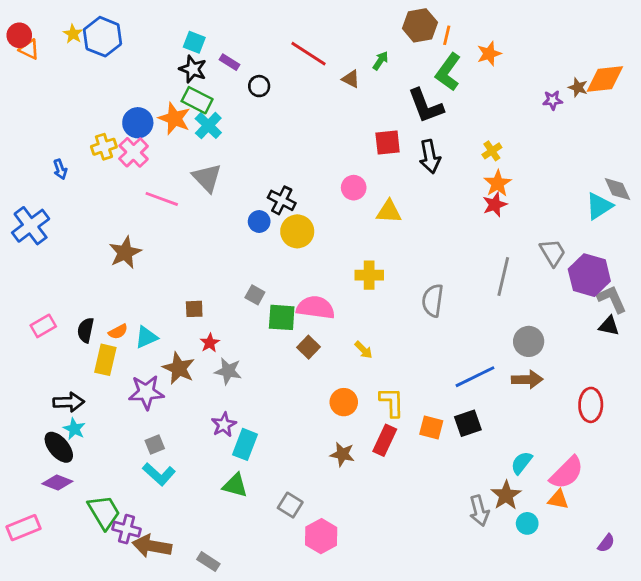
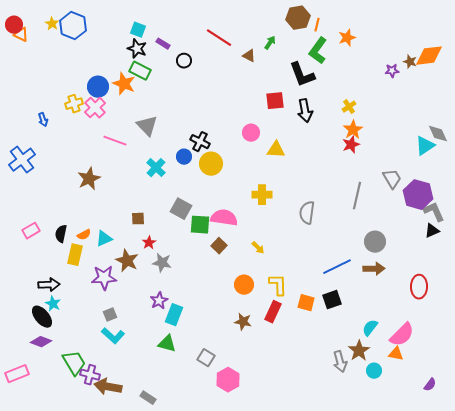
cyan cross: (208, 126) -> (156, 168), moved
gray square: (255, 295) -> (181, 209), size x1.5
black triangle: (609, 326) -> (432, 231), turned -35

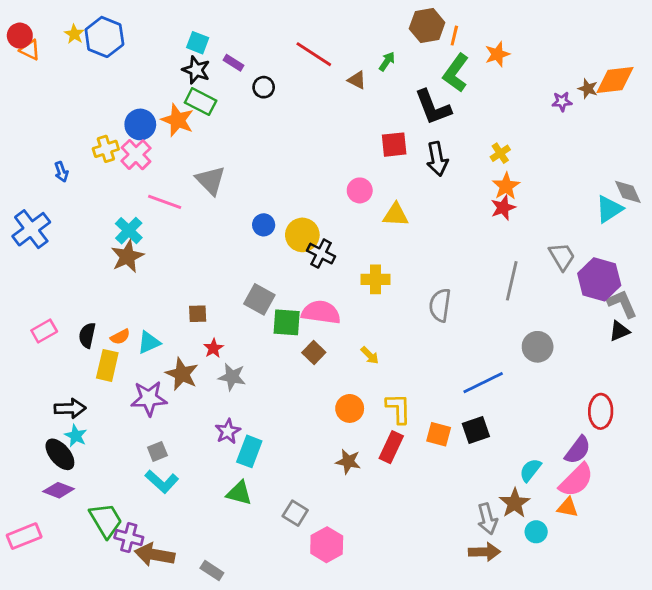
black cross: (200, 142) -> (321, 254), moved
cyan cross: (156, 168) -> (129, 231), moved
brown arrow: (374, 269) -> (484, 552), moved
purple semicircle: (430, 385) -> (578, 450), moved, size x1.5

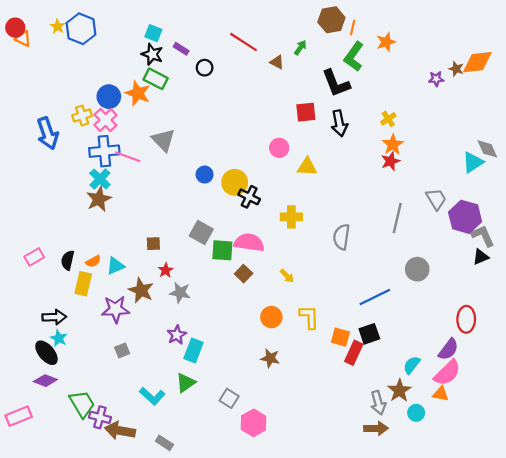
blue arrow: (61, 172) -> (48, 133), size x2.0
blue cross: (31, 229) -> (104, 151), moved, turned 32
red rectangle: (391, 447) -> (354, 353), moved
cyan L-shape: (162, 482) -> (152, 396), moved
green triangle: (239, 493) -> (186, 383), turned -50

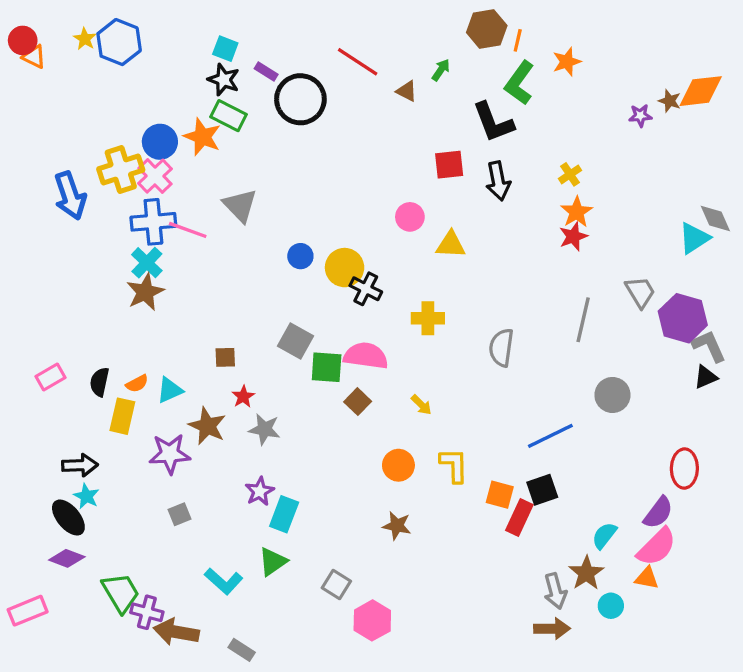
black circle: (205, 68) -> (300, 99), size x2.0
yellow cross: (82, 116) -> (121, 170), size x1.5

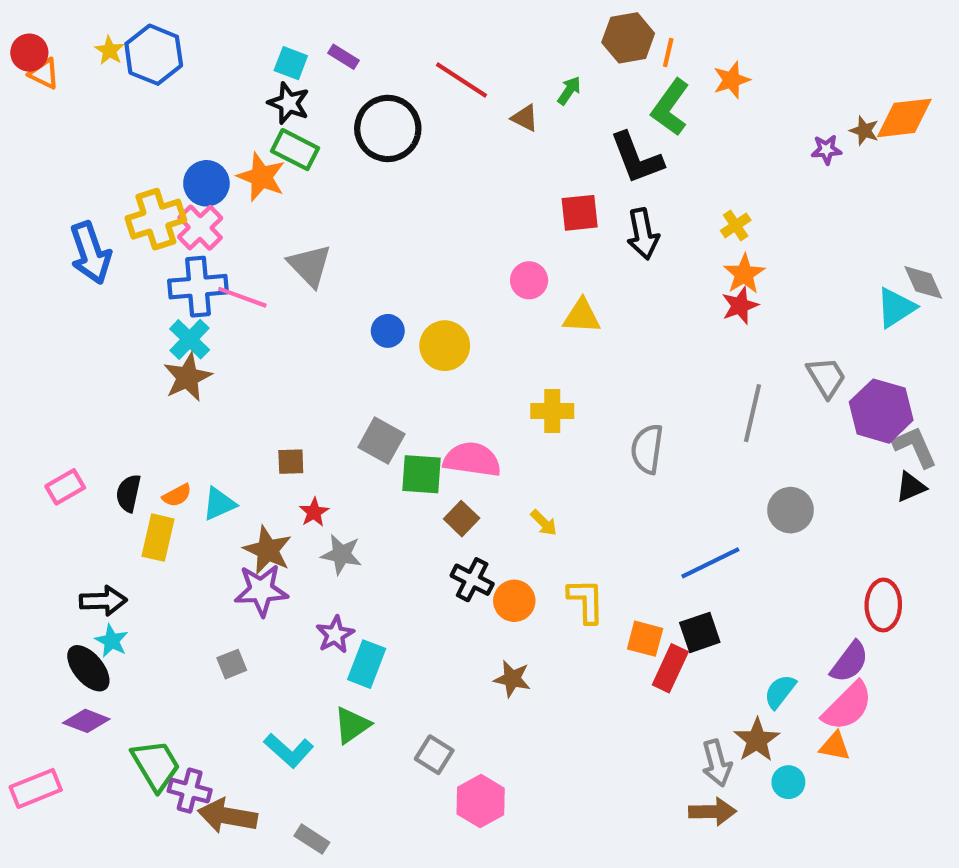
purple rectangle: (266, 71) -> (344, 57), moved
black cross: (366, 289) -> (472, 580), moved
purple star: (170, 454) -> (261, 590), moved

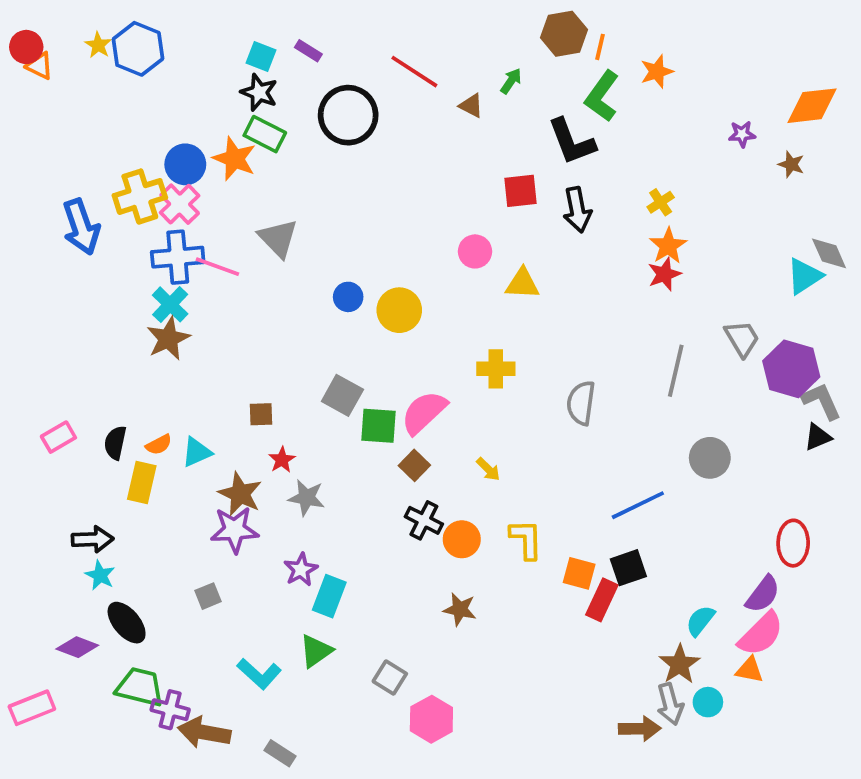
brown star: (864, 131) -> (791, 164), moved
pink semicircle: (472, 460) -> (424, 412), turned -51
black ellipse: (88, 668) -> (127, 623), moved
gray arrow: (717, 763) -> (670, 704), moved
green trapezoid: (156, 765) -> (140, 687), turned -45

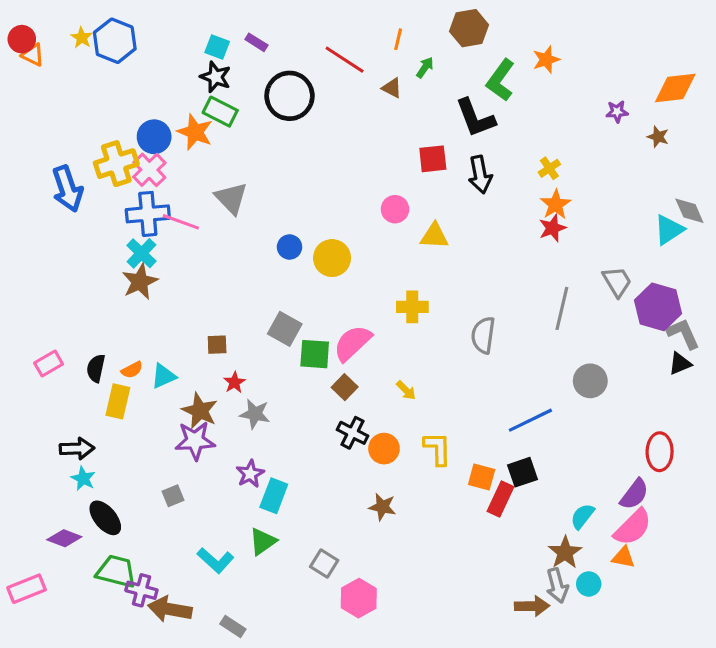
orange line: (600, 47) -> (398, 39), moved

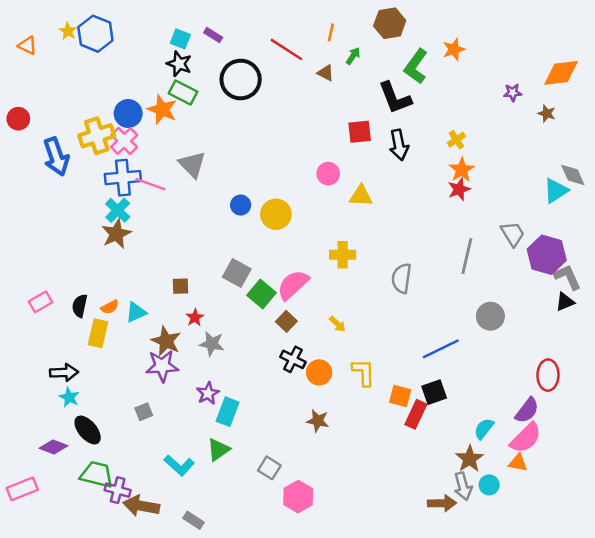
red circle: (22, 39) -> (18, 119), moved
green square: (315, 354) -> (262, 294), turned 36

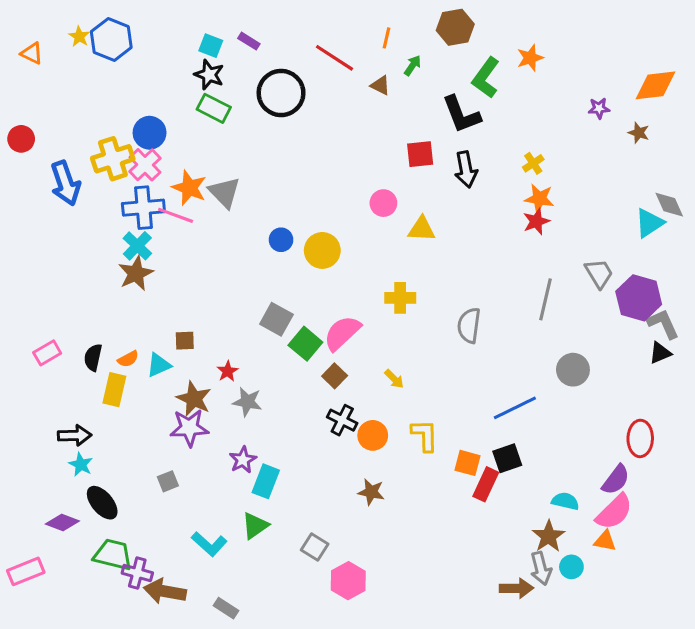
orange star: (162, 110) -> (189, 188), moved
orange star: (462, 170) -> (539, 198), turned -30
brown square: (180, 286) -> (185, 341), moved
cyan semicircle: (484, 429) -> (565, 501), turned 65

